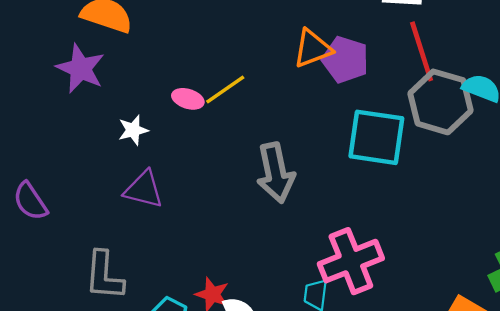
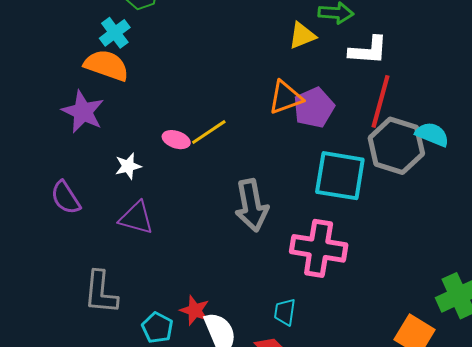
red line: (422, 51) -> (380, 101), turned 32
purple pentagon: (345, 60) -> (314, 108), turned 30
purple semicircle: (30, 201) -> (66, 198), moved
pink cross: (351, 261) -> (319, 248), moved, turned 30

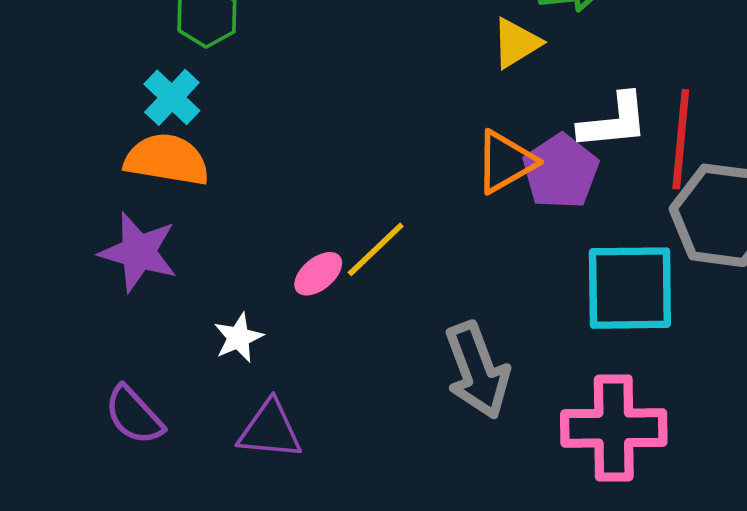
white L-shape: (368, 50) -> (614, 121), moved
pink ellipse: (176, 140) -> (318, 274), turned -48

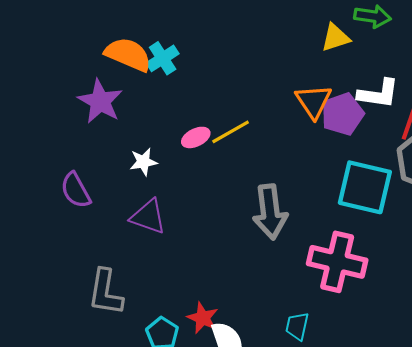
cyan cross: (172, 97) -> (163, 58), moved
orange triangle: (505, 162) -> (314, 101), turned -48

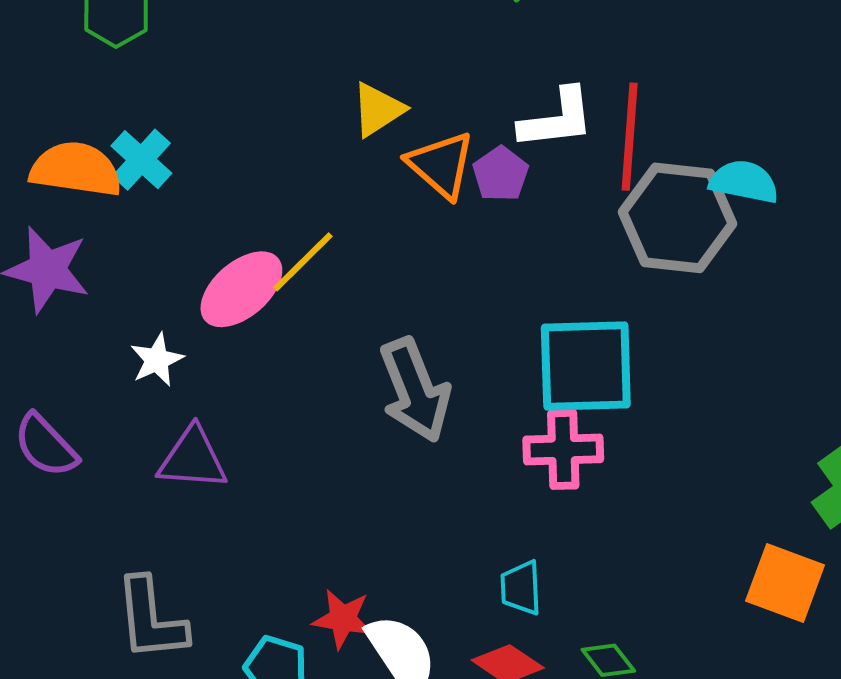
yellow triangle: (335, 38) -> (378, 110), moved
purple pentagon: (343, 114) -> (501, 174), size x0.7
pink ellipse: (196, 137) -> (241, 289), size x1.6
cyan square: (365, 187) -> (586, 366), moved
pink cross: (337, 262) -> (563, 449), size x0.7

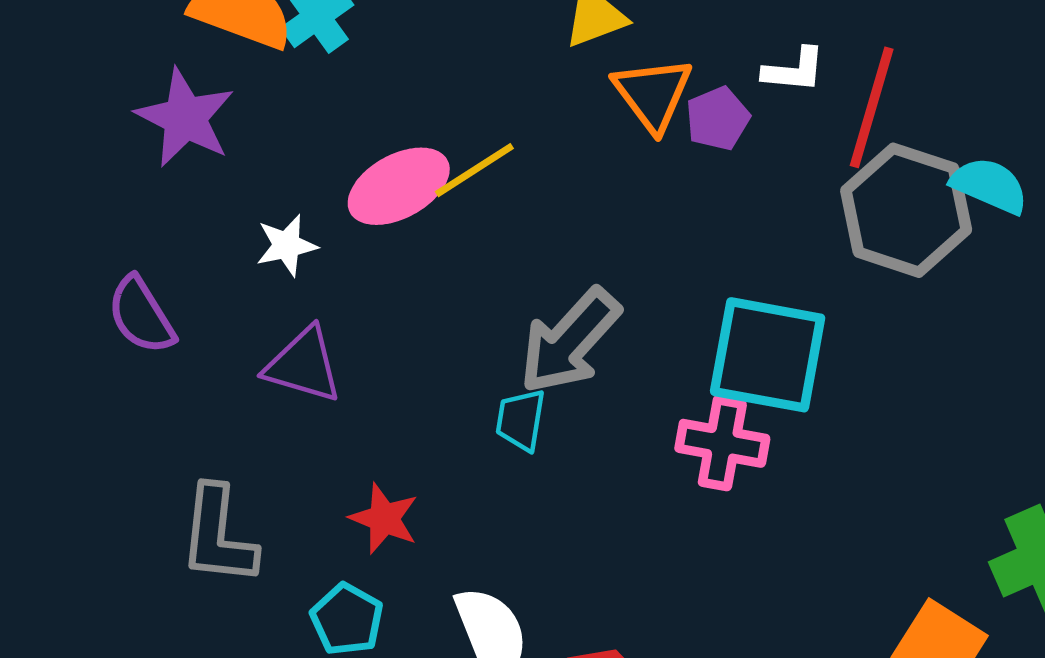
white L-shape: (557, 119) -> (794, 70), size x0.7
gray arrow: (415, 390) -> (570, 341), turned 52
cyan trapezoid: (521, 588) -> (521, 420), moved
red star: (343, 619) -> (384, 518), moved

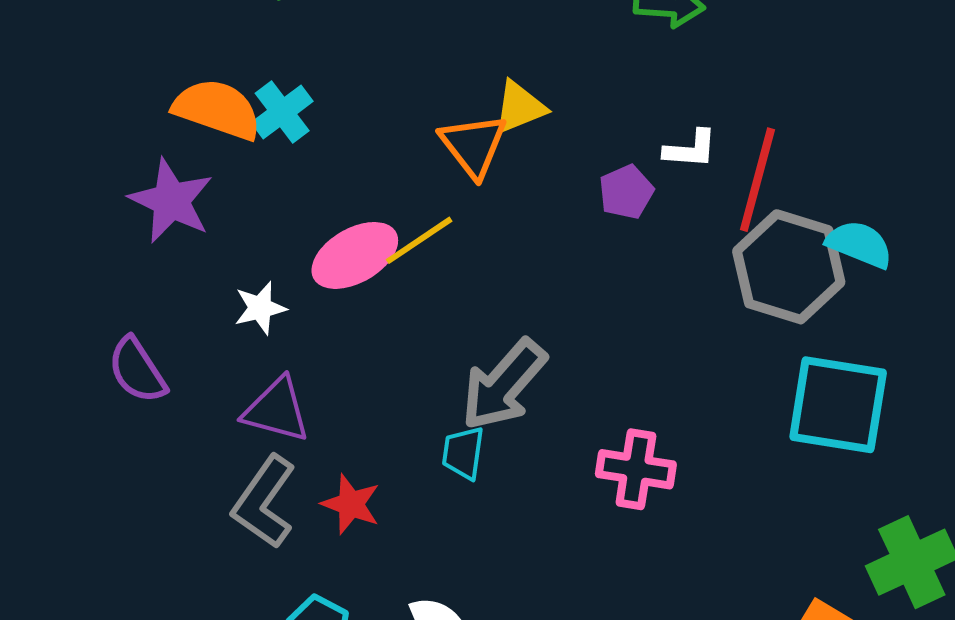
orange triangle: (653, 94) -> (473, 145), moved
cyan square: (768, 355) -> (838, 405), moved
red star: (384, 518) -> (351, 504), moved
gray L-shape: (218, 536) -> (264, 502), moved, turned 30

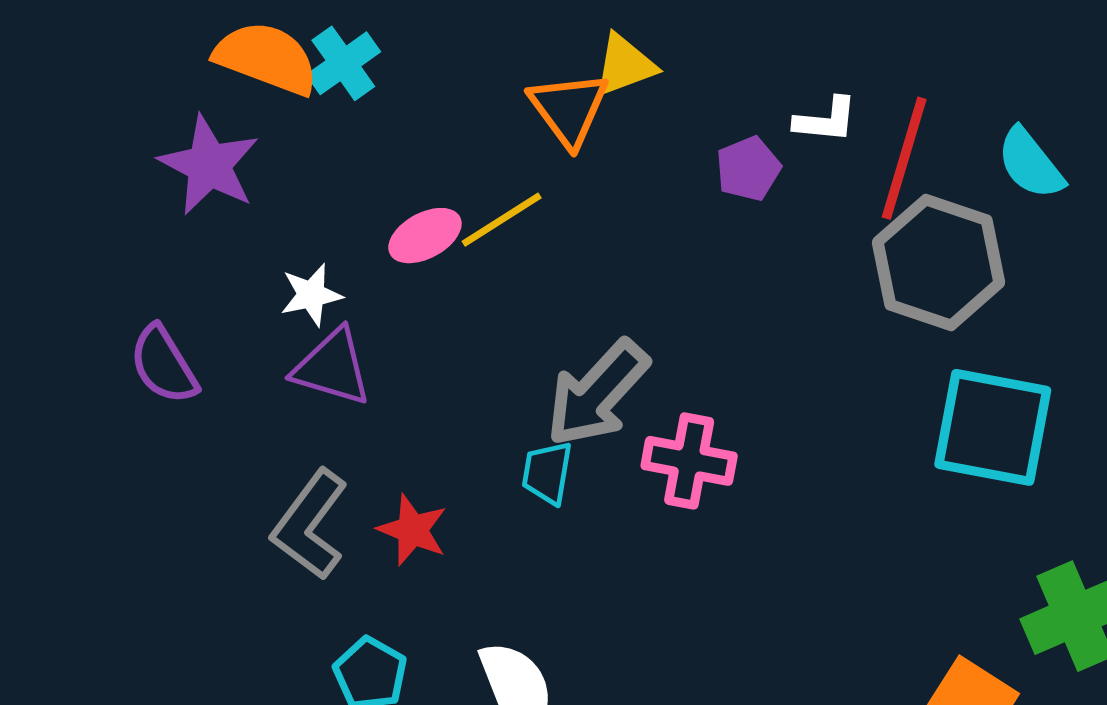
cyan semicircle: (859, 244) -> (1030, 164), moved, turned -152
pink ellipse: (355, 255) -> (425, 236), size x0.7
purple triangle: (277, 410) -> (332, 367), moved
pink cross: (636, 469) -> (689, 461), moved

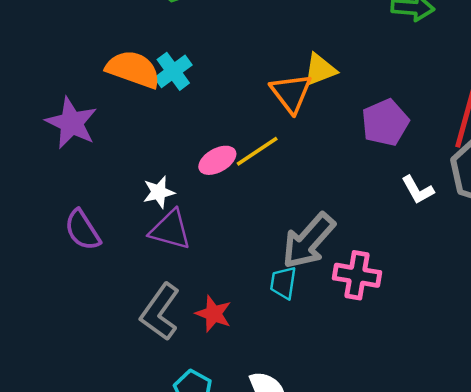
white L-shape: (826, 120) -> (418, 190), moved, turned 56
purple star: (209, 165) -> (71, 123), moved
purple pentagon: (748, 169) -> (385, 123), size x1.4

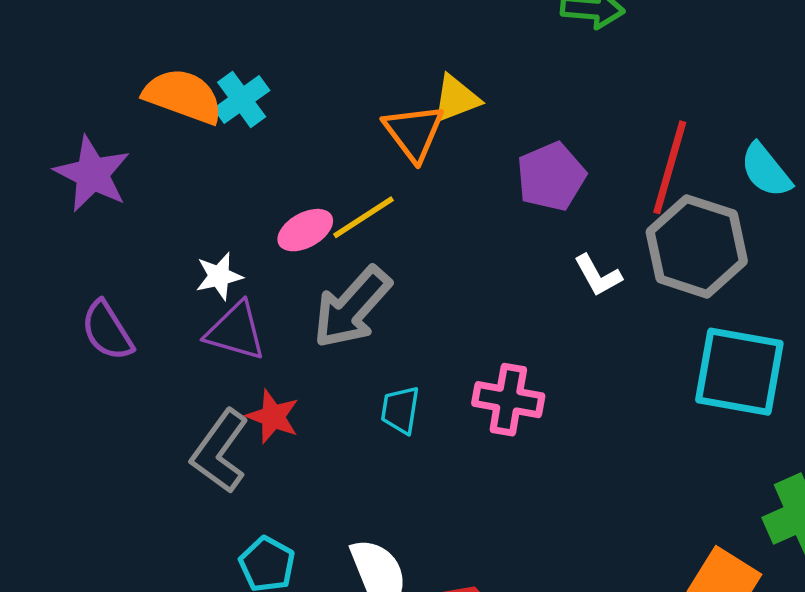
gray arrow: (309, 241) -> (352, 307), moved
red star: (214, 314) -> (273, 417), moved

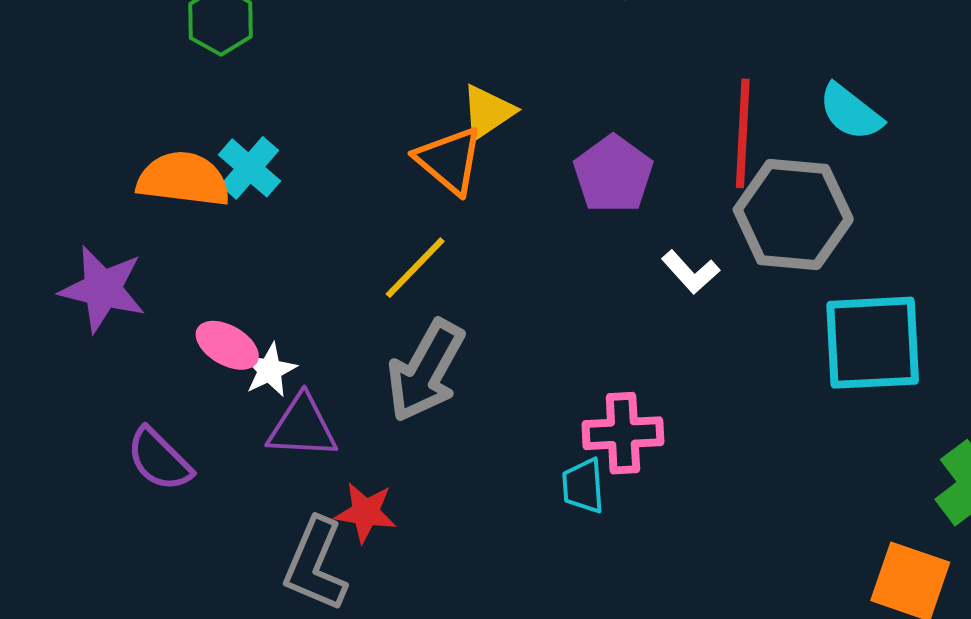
pink ellipse: (305, 230) -> (227, 345), moved, turned 72
cyan trapezoid: (400, 410) -> (583, 486), moved

